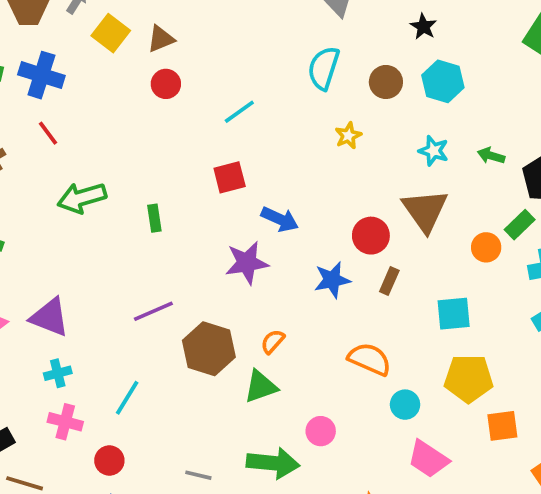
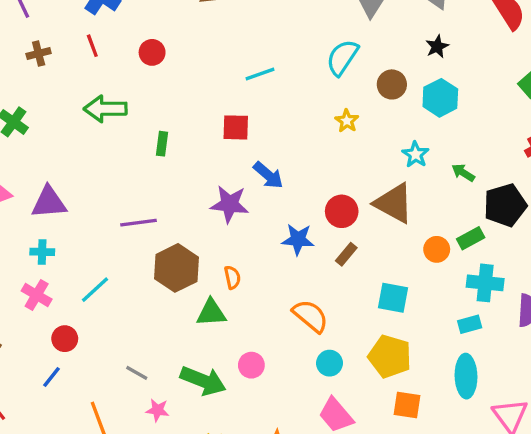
red circle: (166, 84) -> (152, 52), moved
yellow star: (348, 136) -> (347, 121), turned -30
brown triangle: (425, 211) -> (394, 203), turned -42
purple triangle: (50, 317) -> (49, 202), turned -42
orange semicircle: (273, 342) -> (232, 277), turned 110

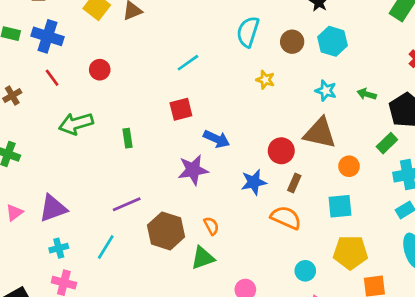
orange circle: (437, 249) -> (349, 166), moved
cyan line: (95, 290) -> (106, 247), moved
orange semicircle: (310, 316) -> (286, 218), moved

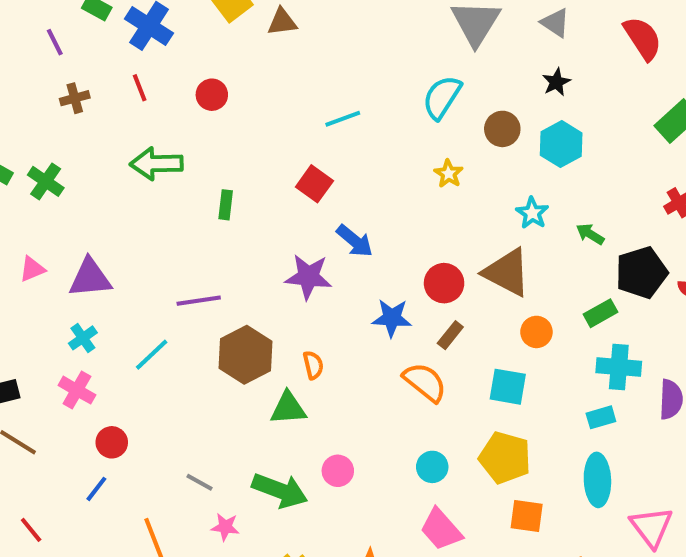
red square: (181, 109) -> (314, 184), turned 35
cyan cross: (59, 248) -> (83, 338), turned -36

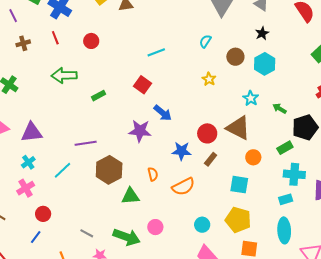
cyan semicircle: (442, 97) -> (205, 41), size x0.6
green rectangle: (226, 205) -> (99, 96), turned 56
orange semicircle: (313, 365) -> (153, 174), moved
orange semicircle: (425, 382) -> (183, 187), moved, turned 115
pink cross: (77, 390) -> (26, 188), turned 30

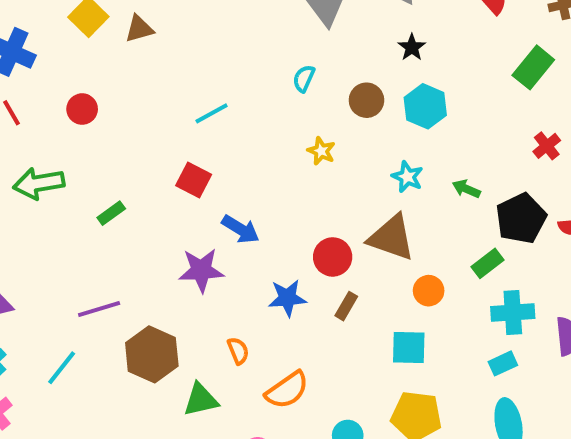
orange semicircle: (183, 187) -> (287, 390), moved

